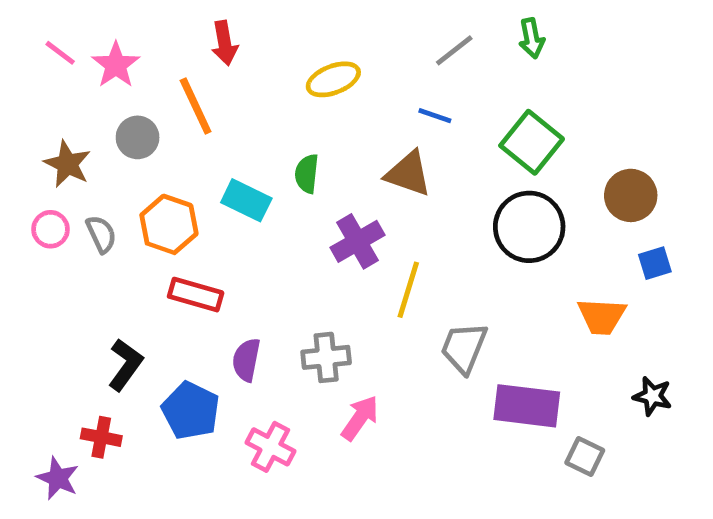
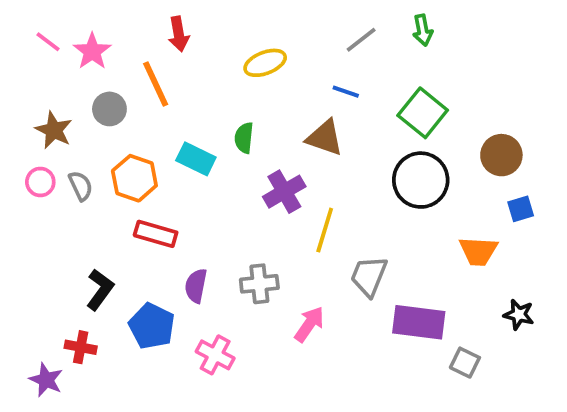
pink arrow: (360, 418) -> (309, 324), moved

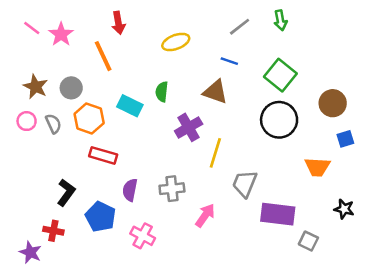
gray circle: (109, 109) -> (71, 88), moved

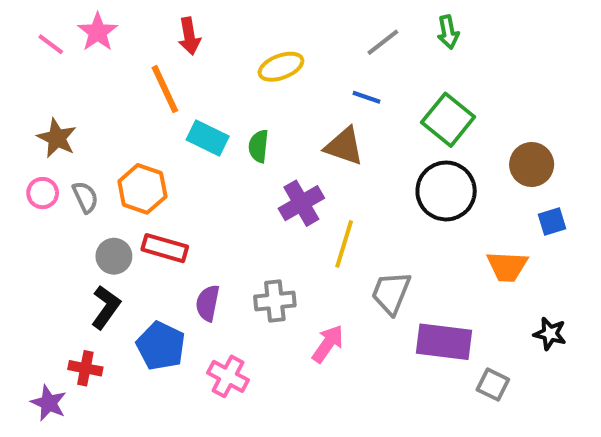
pink star: (61, 34) -> (98, 32), moved
gray circle: (71, 88) -> (114, 256), moved
cyan rectangle: (130, 106) -> (208, 138), moved

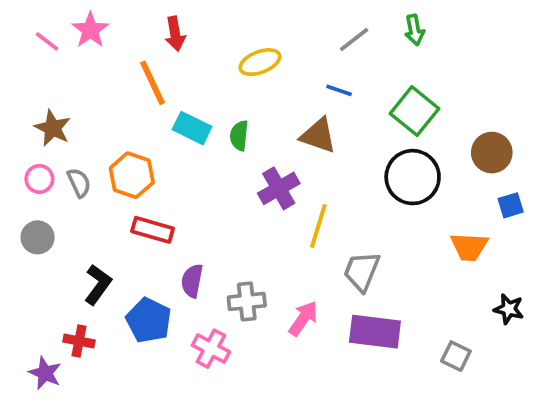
gray circle: (114, 256) -> (38, 237), moved
gray cross: (275, 301) -> (247, 301), moved
purple rectangle: (444, 342) -> (375, 332), moved

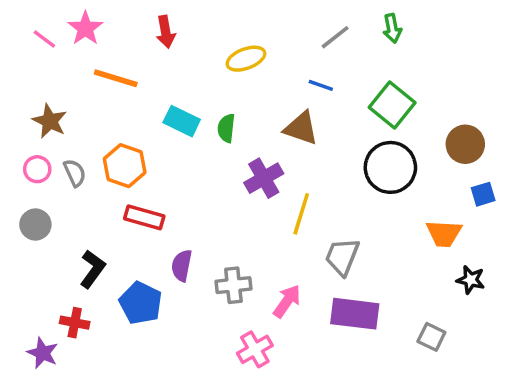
orange line: (153, 83) -> (116, 78), moved, turned -48
black star: (509, 309) -> (471, 280), moved
pink cross: (211, 349) -> (255, 349), moved, turned 32

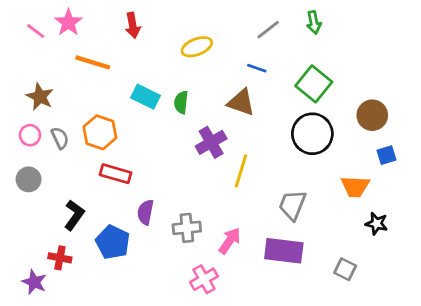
gray trapezoid: (342, 257) -> (292, 205), moved

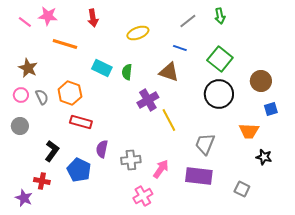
pink star: (68, 22) -> (48, 16), turned -30
yellow line: (241, 171) -> (169, 120), turned -45

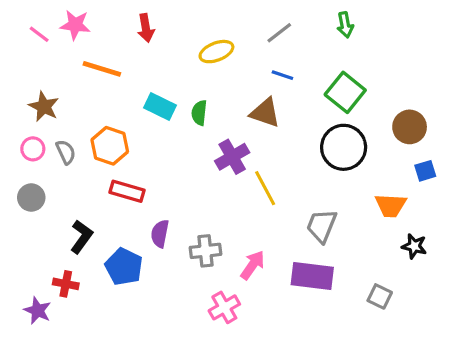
gray line: (188, 21) -> (279, 33), moved

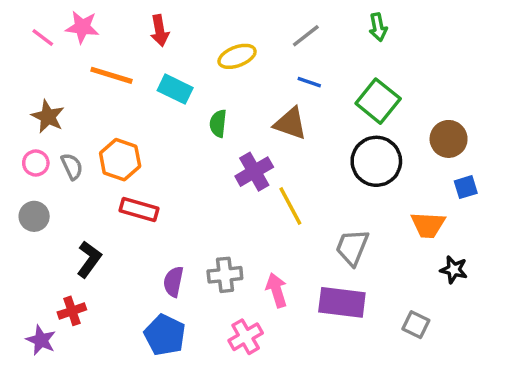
cyan rectangle: (160, 107) -> (175, 89), moved
purple semicircle: (160, 234) -> (173, 282), moved
pink arrow: (253, 265) -> (277, 290), turned -52
blue pentagon: (124, 267) -> (165, 335), moved
red cross: (66, 284) -> (72, 311), turned -30

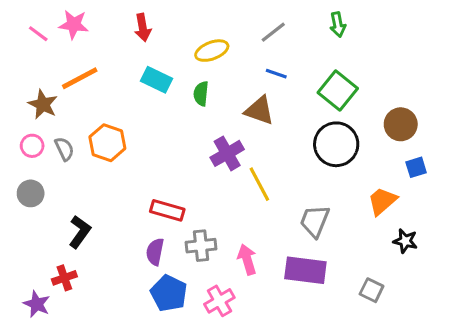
orange line: (111, 75) -> (80, 78), moved, turned -45
green semicircle: (218, 123) -> (201, 94), moved
red rectangle: (139, 209) -> (167, 210), moved
orange trapezoid: (428, 225) -> (382, 201), turned 136
blue pentagon: (165, 335) -> (169, 293), moved

